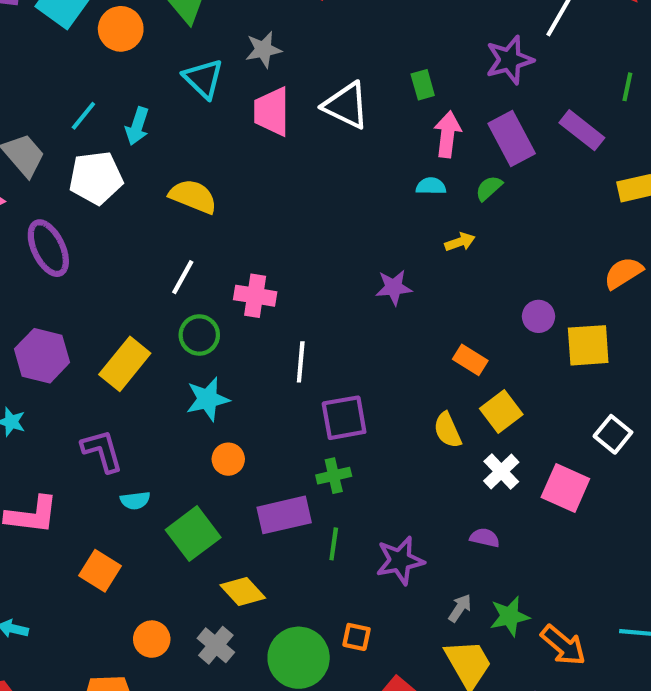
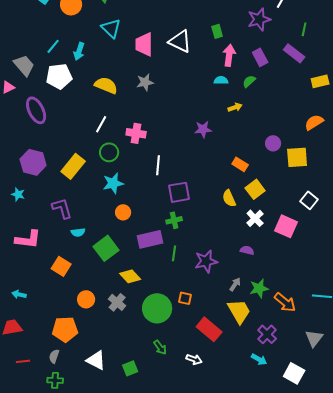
gray star: (263, 50) -> (145, 82), moved
green line: (627, 87) -> (304, 29), moved
purple rectangle: (512, 138) -> (260, 57), size x0.7

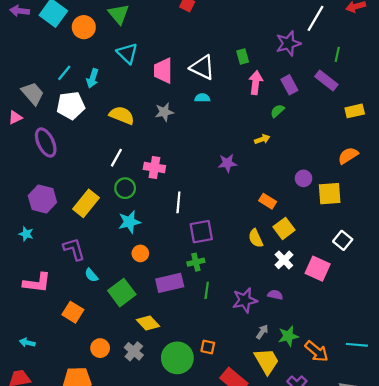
cyan semicircle: (221, 80) -> (202, 98), moved
cyan semicircle: (78, 232) -> (91, 275), turned 56
green line: (174, 253) -> (207, 290), moved
purple star: (206, 261) -> (245, 300), moved

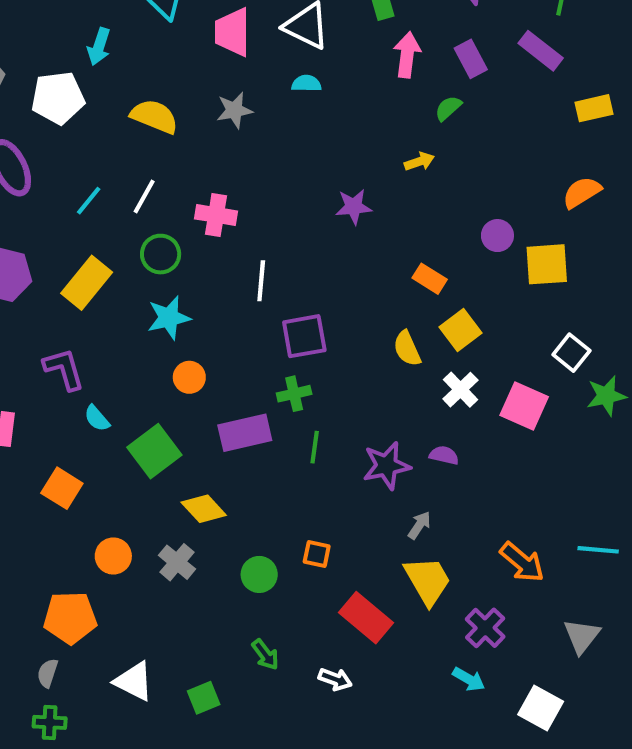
cyan line: (64, 73) -> (89, 201), moved
green star: (288, 336) -> (606, 396), moved
green circle: (177, 358) -> (259, 574), size x0.6

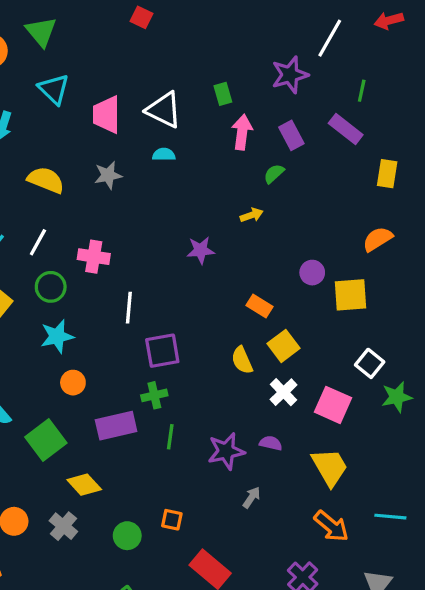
yellow rectangle: (594, 108) -> (387, 174), turned -68
yellow trapezoid: (428, 581) -> (330, 467), moved

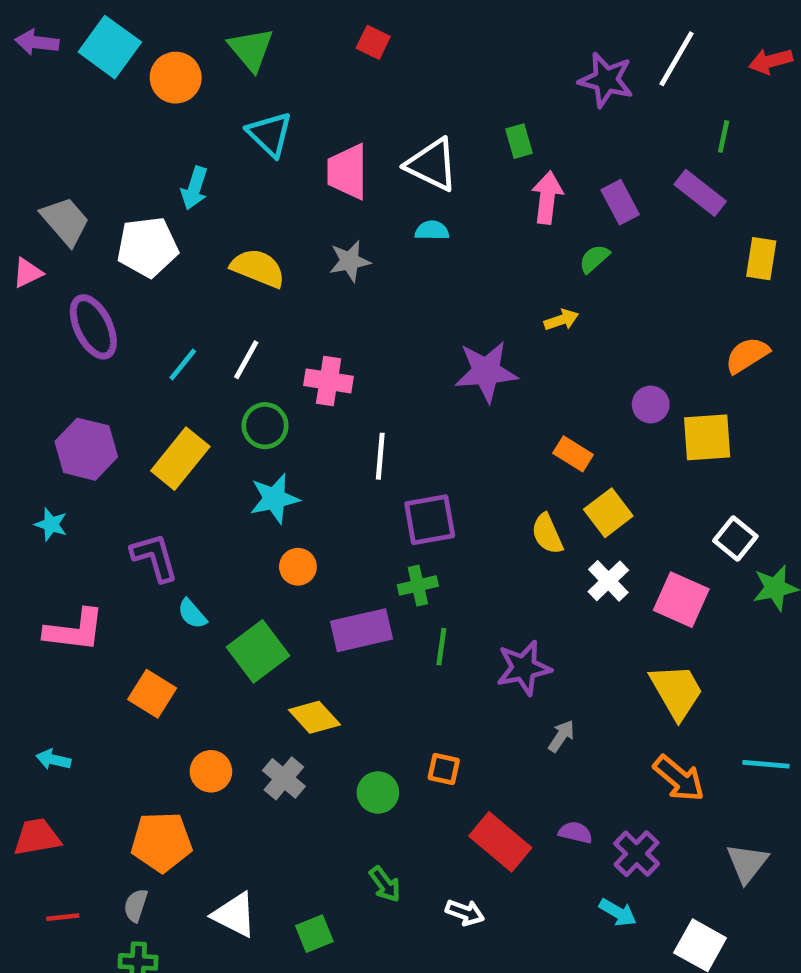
red square: (142, 17) -> (373, 42), moved
red arrow: (389, 21) -> (771, 61), moved
purple star: (290, 75) -> (606, 80), moved, turned 30
purple star: (201, 250) -> (486, 372), size x1.5
purple semicircle: (271, 443) -> (575, 832), moved

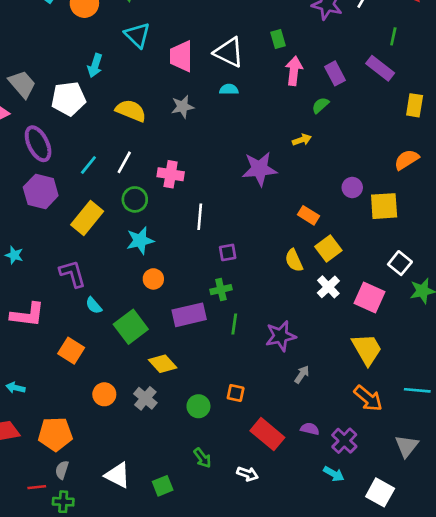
purple hexagon: (86, 449) -> (41, 191), moved
purple square: (430, 520) -> (228, 252), size x0.6
orange pentagon: (162, 842) -> (55, 434), moved
red line: (63, 917) -> (37, 487), moved

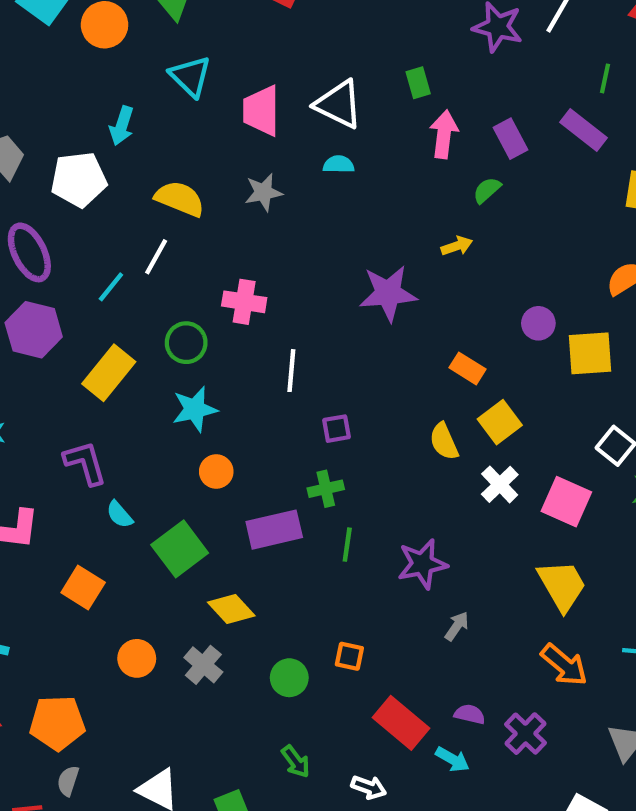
white line: (124, 162) -> (156, 257), moved
cyan arrow: (334, 474) -> (452, 759), moved

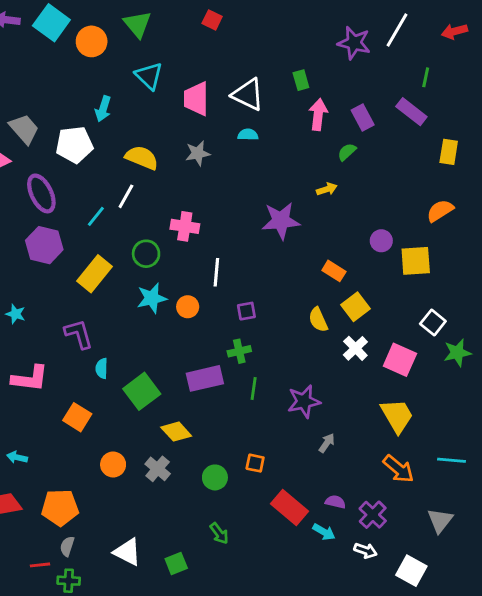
orange circle: (216, 472) -> (188, 307), moved
cyan semicircle: (120, 514) -> (102, 368), turned 42
white arrow: (369, 787) -> (366, 551), moved

